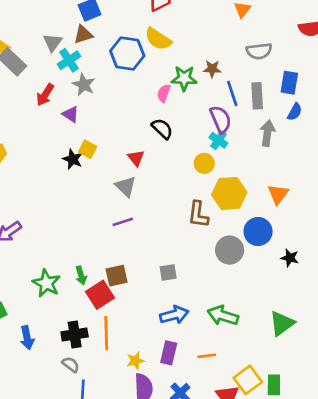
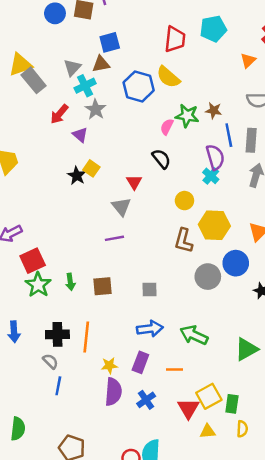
yellow circle: (204, 163) -> (184, 201), moved
red square: (100, 295) -> (33, 261), moved

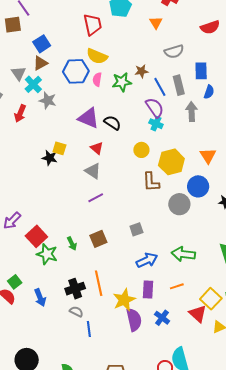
pink semicircle: (167, 127) -> (97, 79), moved
purple triangle: (80, 135) -> (88, 118), moved, size x1.6
yellow star: (109, 365) -> (124, 300), size x1.6

